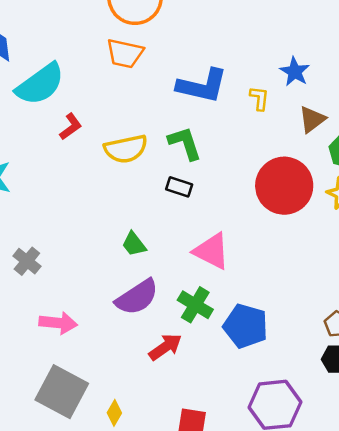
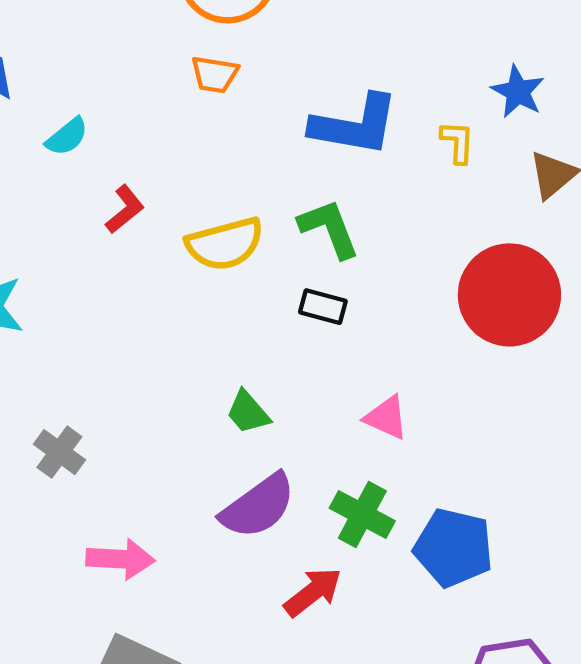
orange trapezoid: (125, 53) -> (215, 74), size x0.7
cyan semicircle: (40, 84) -> (67, 137), size x0.5
pink triangle: (212, 251) -> (386, 418), size x0.7

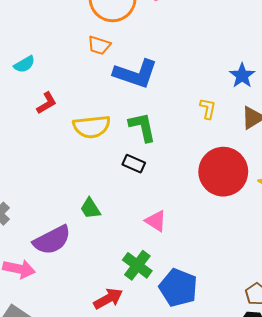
blue L-shape: (355, 125) -> (136, 74), moved
yellow L-shape: (458, 142) -> (208, 109), moved
purple semicircle: (258, 506) -> (52, 240), moved

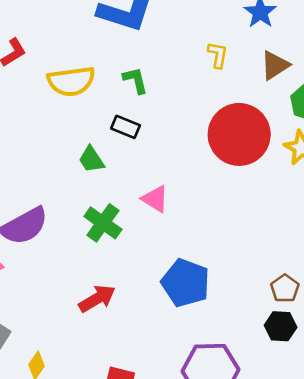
green L-shape: (142, 127) -> (135, 80), size x0.7
green trapezoid: (90, 208) -> (91, 159), moved
green cross: (137, 265) -> (103, 223), moved

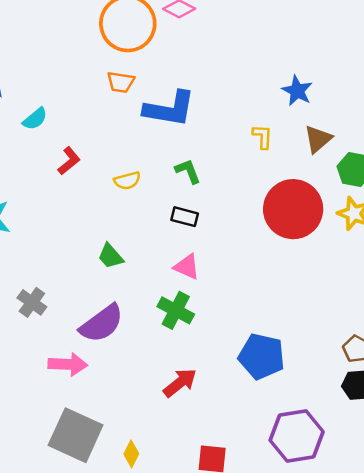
yellow semicircle: (71, 81) -> (127, 181), size x0.6
green trapezoid: (91, 159) -> (110, 256), moved
pink triangle: (155, 199) -> (187, 267), moved

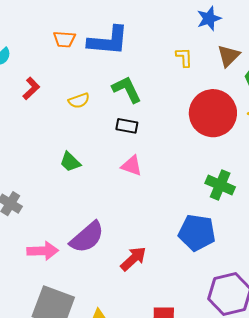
orange trapezoid: (121, 82) -> (64, 39), moved
blue star: (297, 91) -> (209, 19), turned 30
green L-shape: (188, 171) -> (127, 89), size x1.4
green cross: (176, 310) -> (220, 185), moved
purple semicircle: (102, 324) -> (87, 237), moved

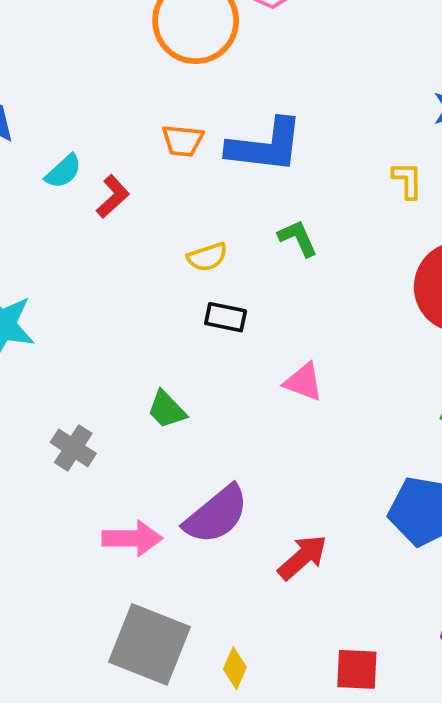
red L-shape: (31, 88) -> (113, 197), moved
green L-shape: (127, 89) -> (298, 238), size x0.7
black rectangle: (127, 126) -> (226, 317), moved
green trapezoid: (70, 162) -> (167, 410), moved

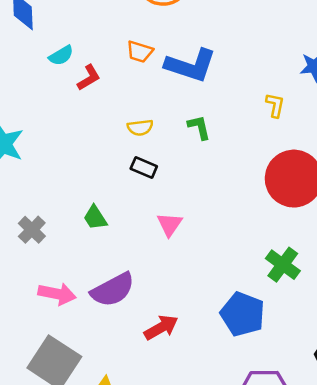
pink triangle: (304, 382) -> (169, 224), moved, turned 32

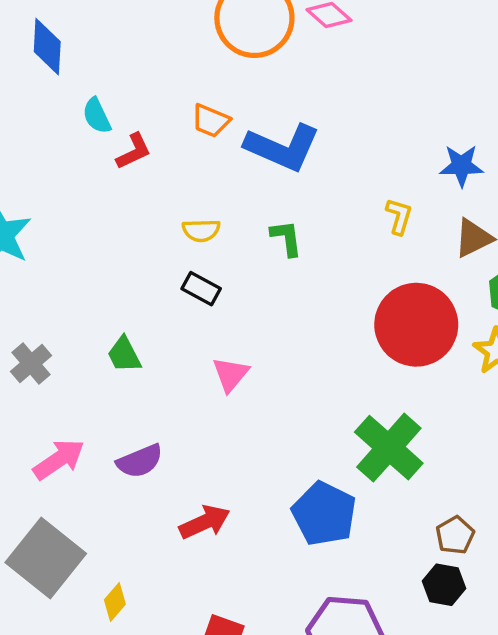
cyan semicircle: (61, 56) -> (97, 116), turned 90
green cross: (283, 265) -> (389, 448), size x1.4
purple semicircle: (113, 290) -> (140, 461), size x0.7
pink arrow: (57, 294) -> (59, 459), turned -51

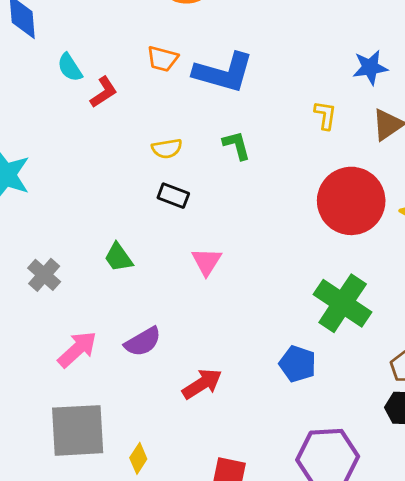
blue pentagon: (324, 514) -> (298, 364), size x0.7
gray square: (46, 558) -> (78, 430), turned -34

